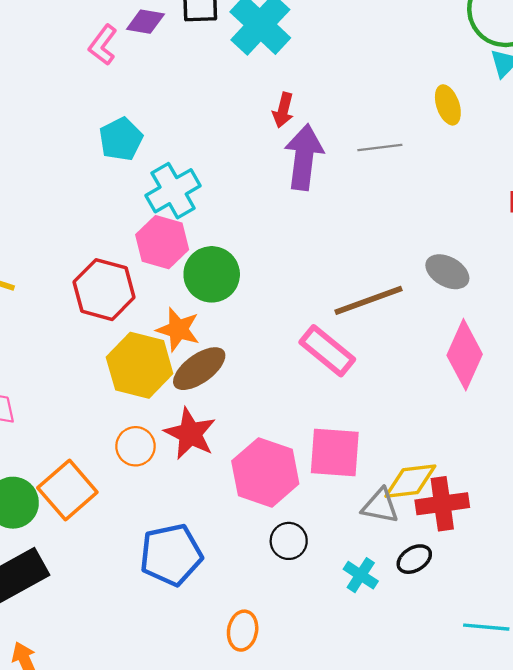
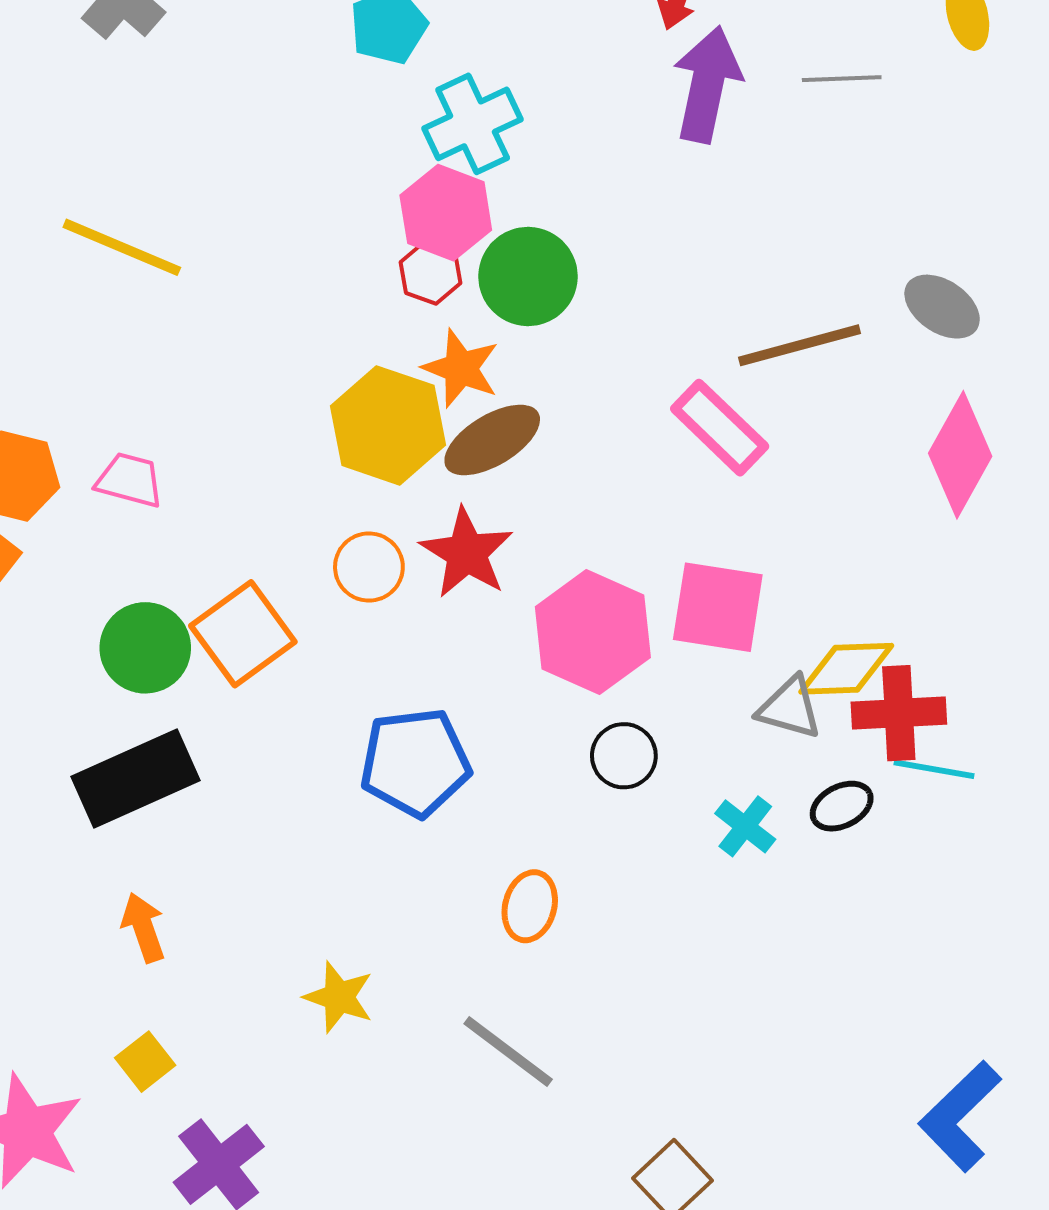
red hexagon: (104, 290) -> (431, 273), moved, size x0.6
cyan line: (486, 627) -> (934, 769), moved

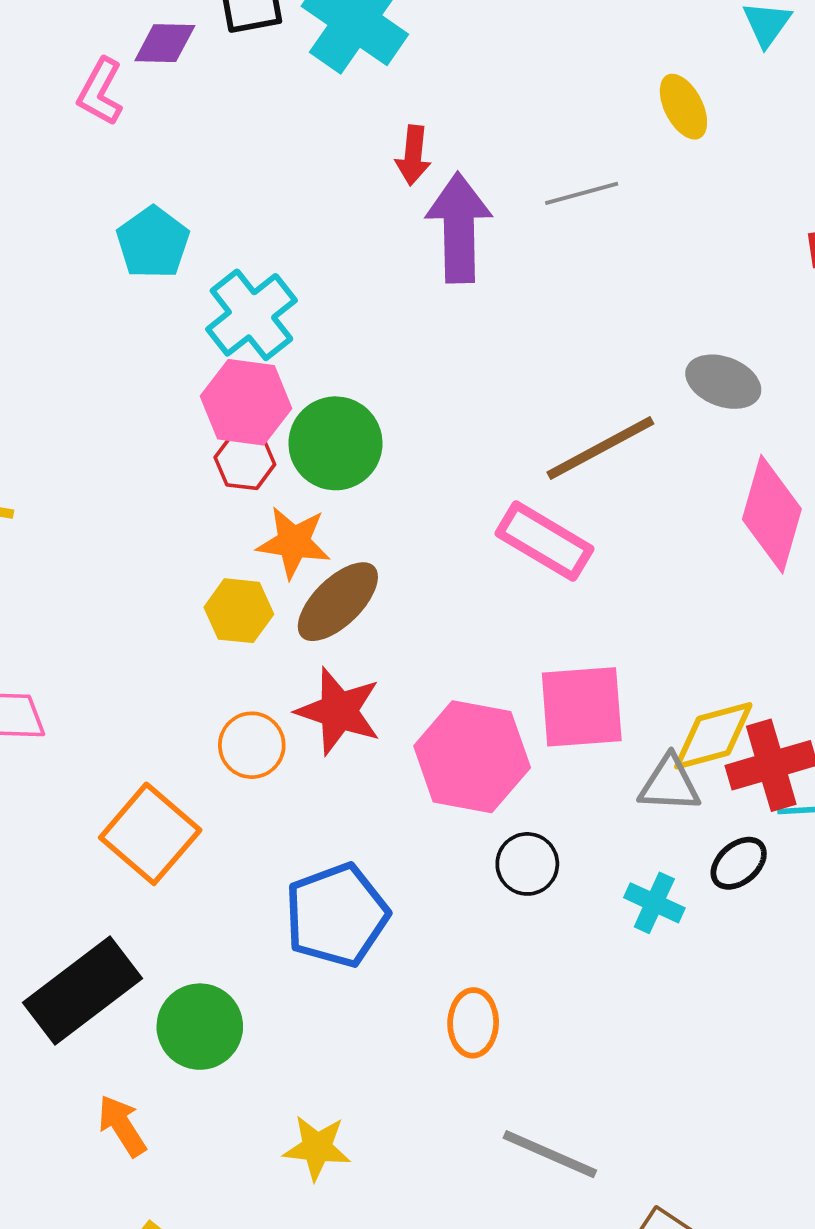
yellow hexagon: (388, 425) -> (239, 611), size x0.6
green circle: (145, 648) -> (200, 1027), moved
gray line: (508, 1052) -> (550, 1154), moved

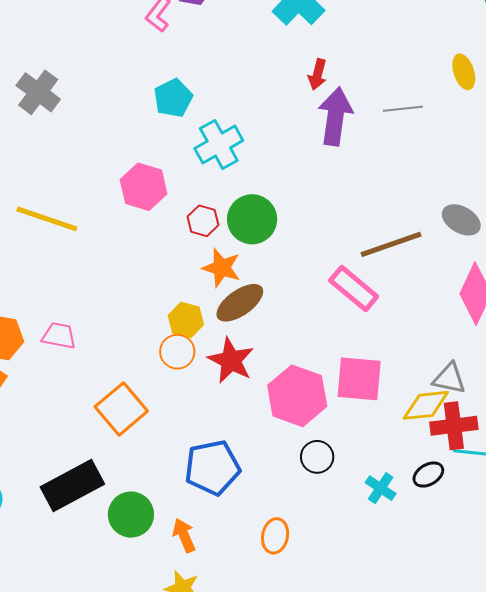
pink hexagon: (246, 402) -> (144, 187), moved
yellow hexagon: (239, 611) -> (186, 320), moved
orange circle: (252, 745) -> (177, 352), moved
gray triangle: (670, 784) -> (449, 378), moved
orange arrow: (122, 1126) -> (184, 535), moved

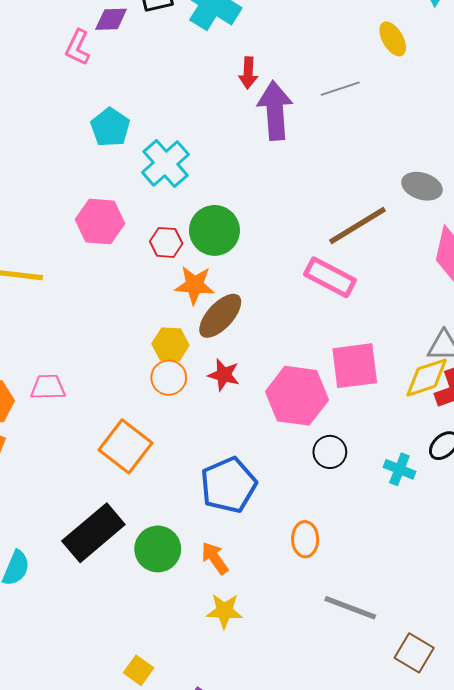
red star: (231, 360) -> (224, 375), size x0.7

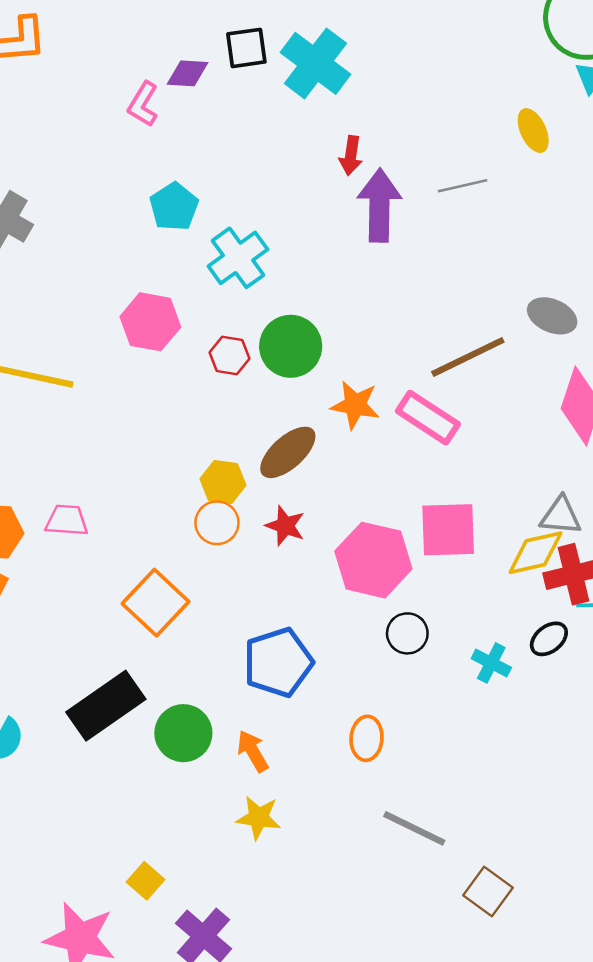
orange star: (195, 285) -> (355, 405), moved

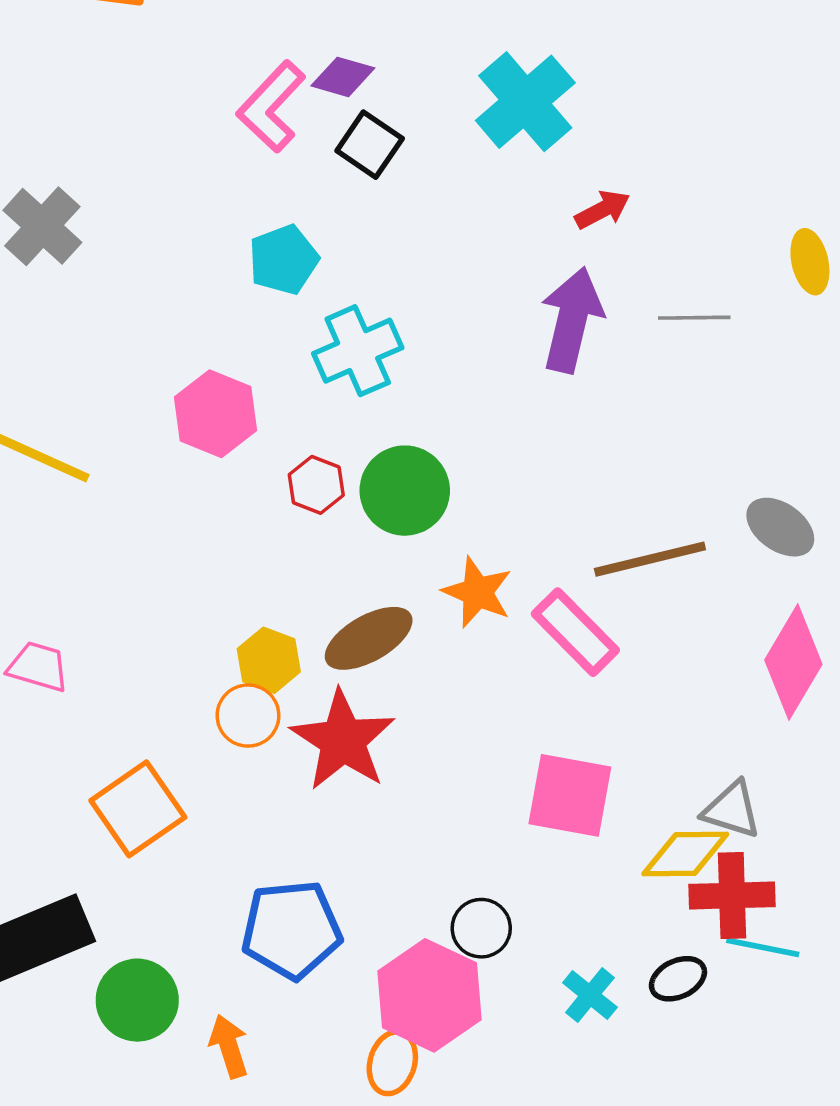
black square: (246, 48) -> (370, 145), moved, turned 30
pink L-shape: (143, 104) -> (271, 107), size x1.4
red arrow: (351, 156) -> (602, 210), moved, turned -138
red star: (285, 526) -> (343, 740), size x1.8
pink hexagon: (373, 560) -> (430, 995), moved

